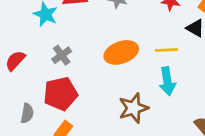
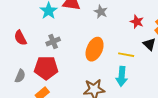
orange ellipse: (121, 52) -> (95, 49), turned -60
red semicircle: (15, 61) -> (20, 38), turned -84

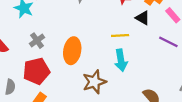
orange ellipse: (95, 49) -> (72, 51), moved

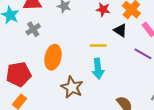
gray cross: (37, 41) -> (33, 29), moved
brown star: (94, 82) -> (72, 87), turned -30

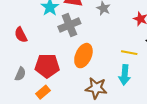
gray cross: (33, 29) -> (69, 25), size x1.5
brown star: (72, 87) -> (96, 88), turned -30

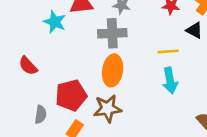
gray cross: (69, 25) -> (112, 33), moved, turned 35
brown star: (96, 88) -> (108, 108), moved

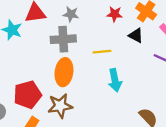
yellow line: (168, 51) -> (102, 52), moved

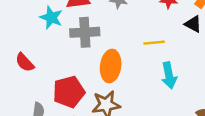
gray cross: (63, 39) -> (85, 32), moved

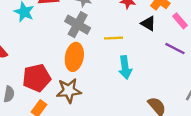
gray cross: (85, 32) -> (78, 25), moved, turned 30

